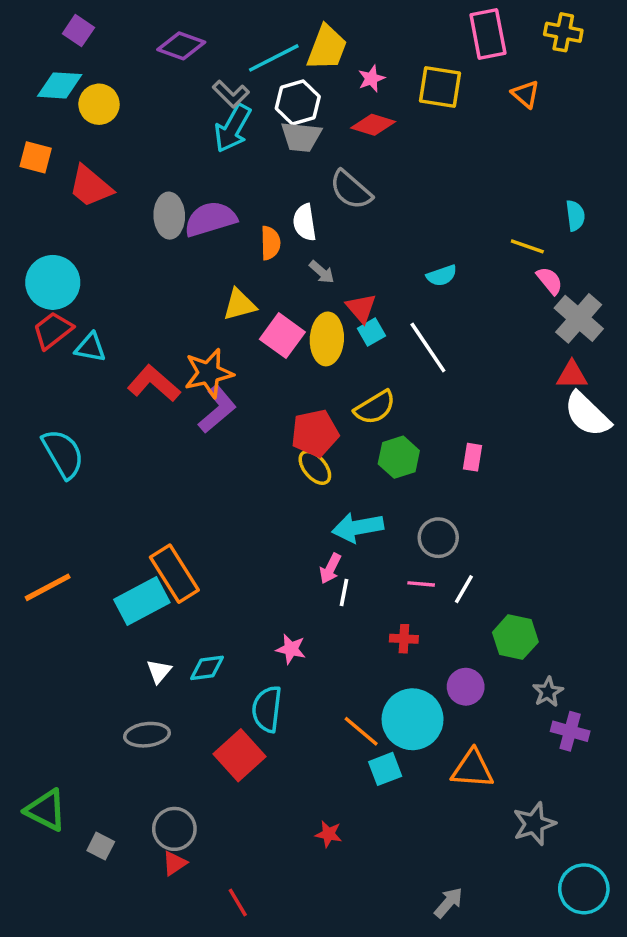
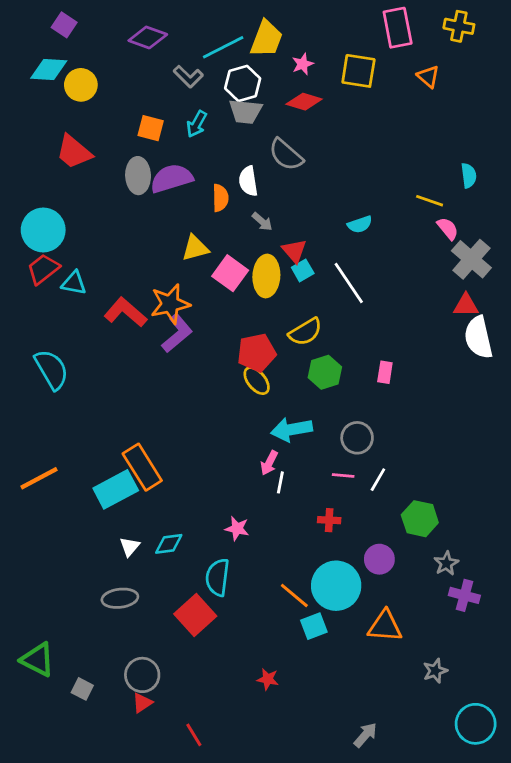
cyan arrow: (233, 128) -> (197, 124), moved, size x0.7
orange square: (36, 157) -> (151, 128), moved
white semicircle: (587, 414) -> (478, 337), turned 33
gray star: (534, 824) -> (435, 671), size x0.7

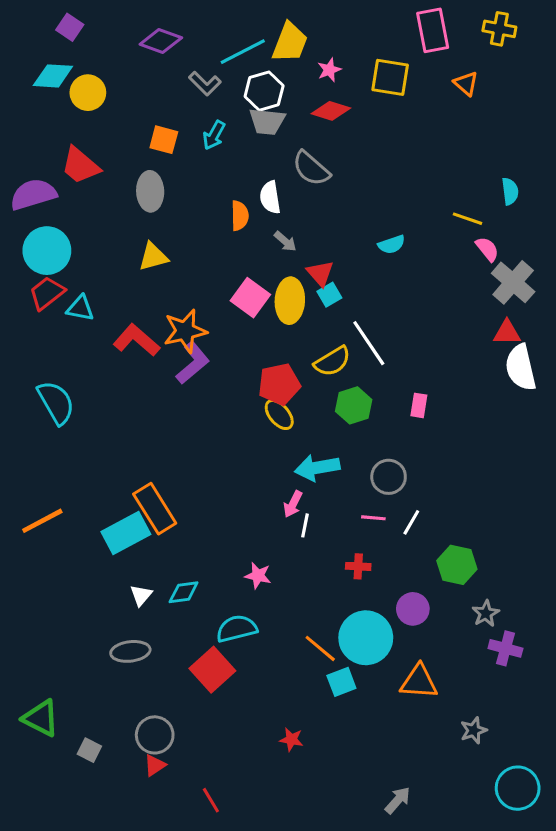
purple semicircle: (172, 178) -> (33, 194), moved
yellow triangle: (195, 248) -> (153, 257), moved
white line: (349, 283) -> (369, 343), moved
cyan semicircle: (218, 577) -> (237, 629), turned 69

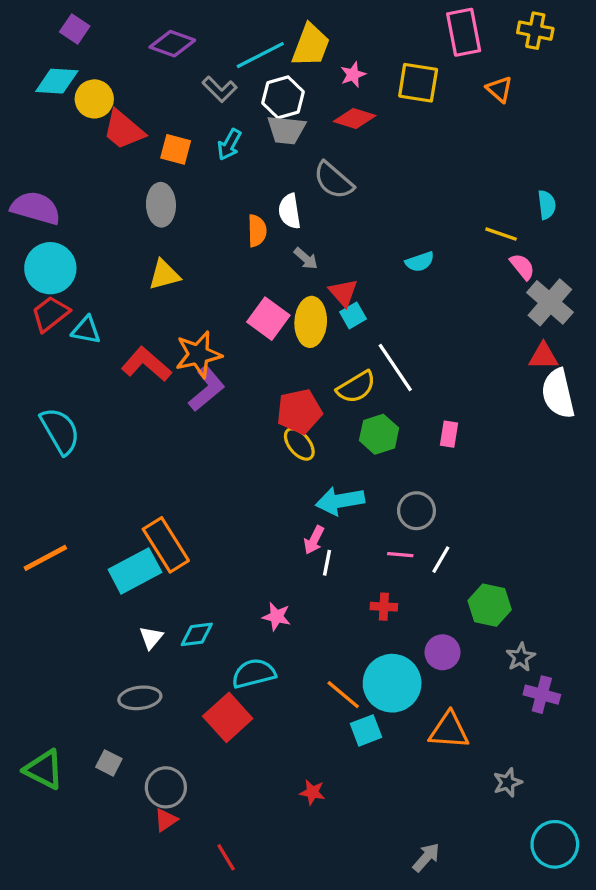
red trapezoid: (80, 166) -> (124, 130), moved
purple semicircle: (33, 194) -> (36, 208), turned 33
gray square: (89, 750) -> (109, 763), moved

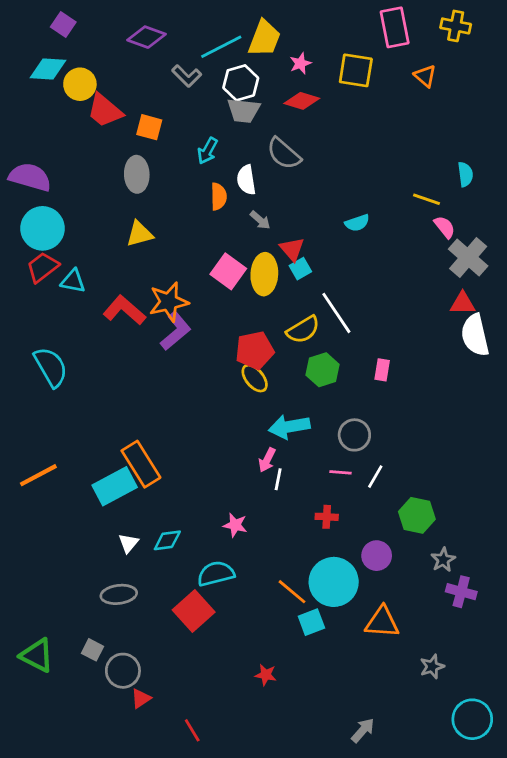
cyan arrow: (229, 145) -> (207, 151), moved
gray circle: (166, 787) -> (123, 671), moved

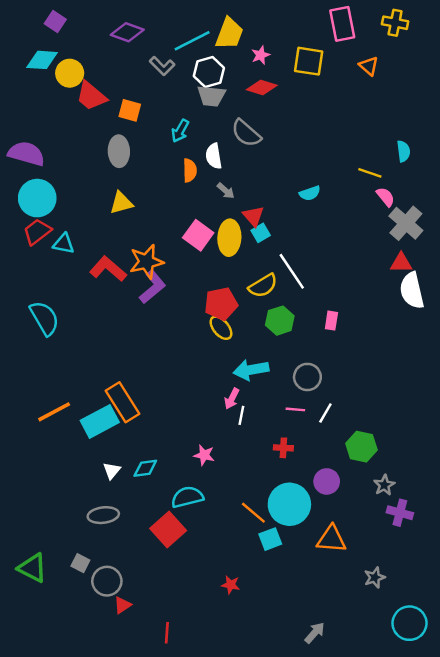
orange line: (38, 475) -> (54, 412), moved
red line: (192, 730) -> (167, 633), turned 35

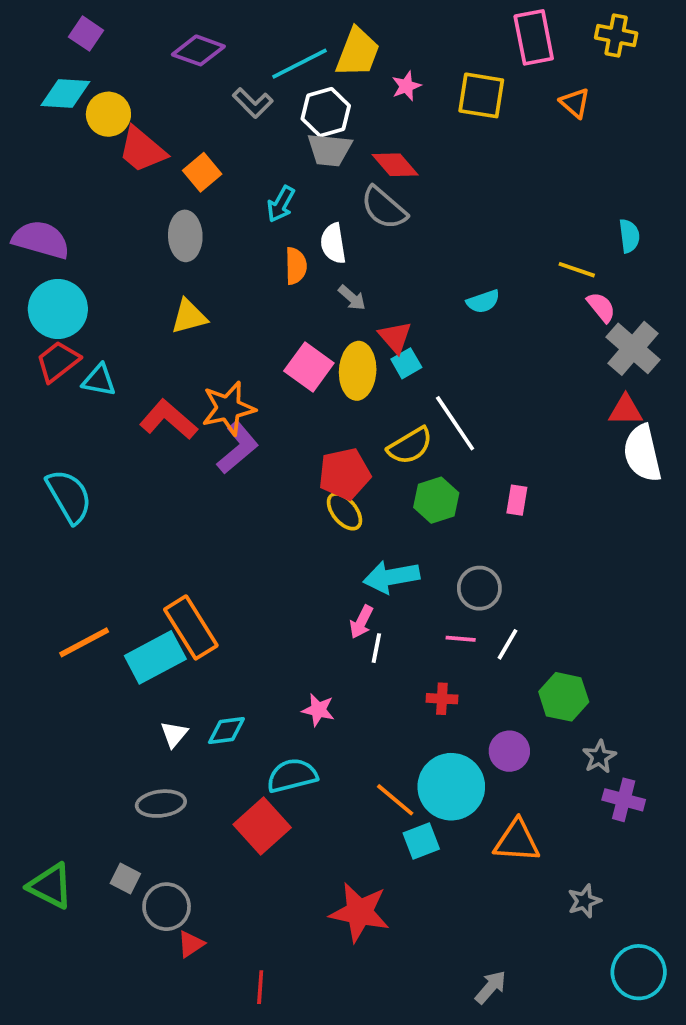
red diamond: (262, 88) -> (395, 165), moved, turned 32
orange square: (130, 110) -> (202, 172), turned 35
red star: (231, 585) -> (359, 912), size x2.0

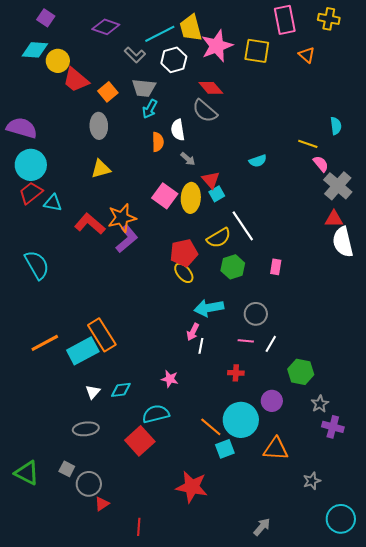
yellow trapezoid: (358, 52) -> (191, 28), turned 144
pink star: (406, 86) -> (217, 46), size x2.0
gray trapezoid: (330, 150) -> (144, 88), moved

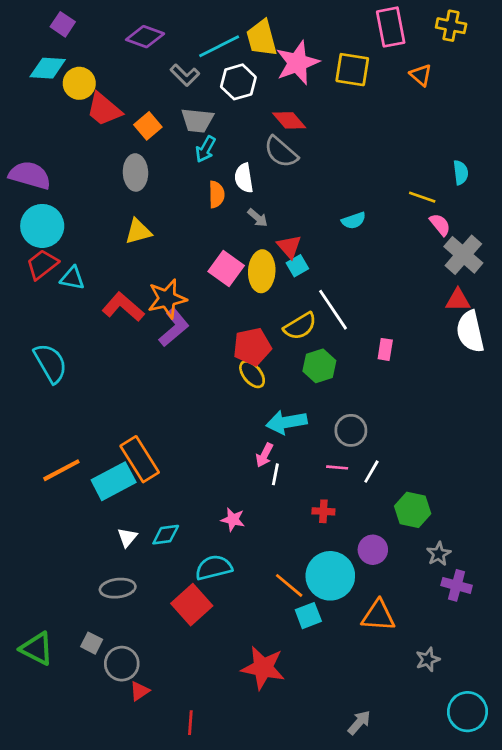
pink rectangle: (276, 267) -> (385, 349), moved

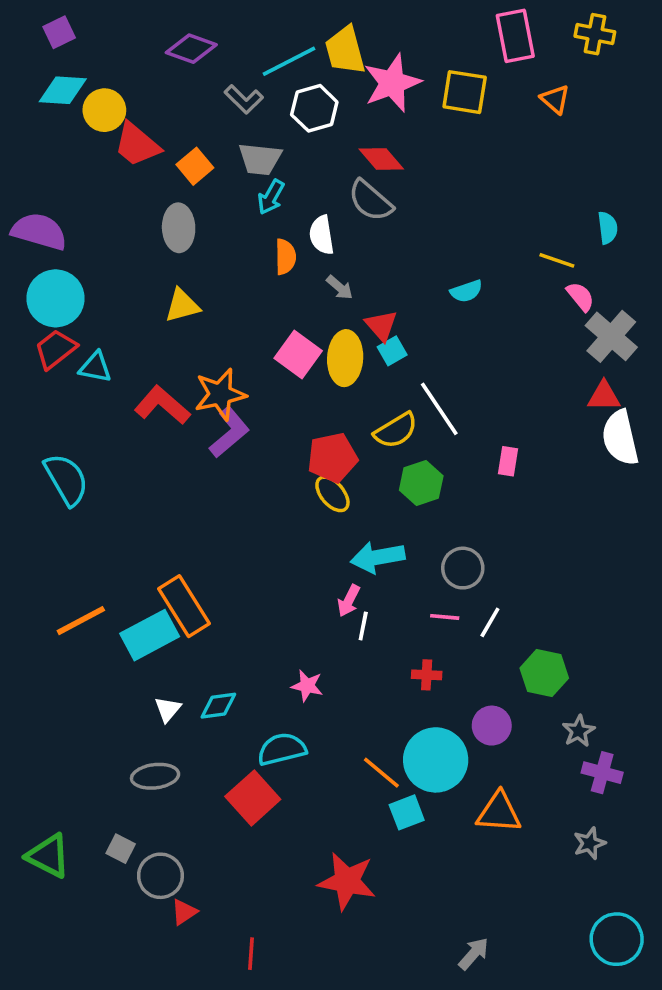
purple square: (63, 24) -> (59, 32), moved, turned 30
gray star: (428, 659) -> (589, 843), moved

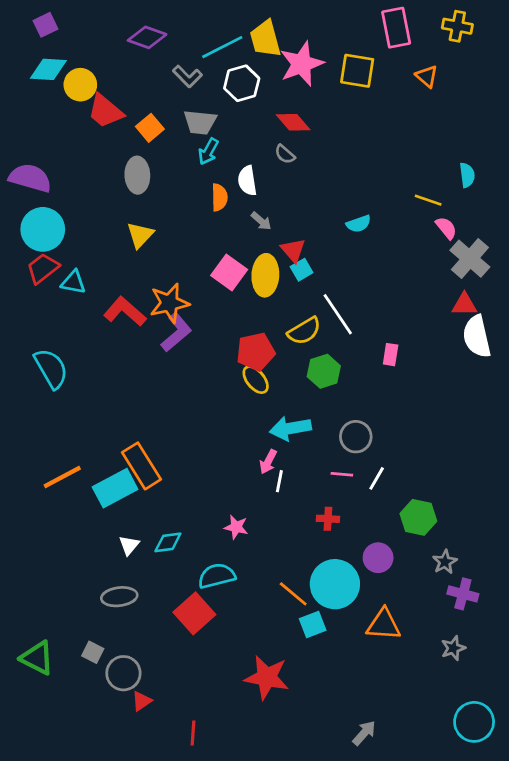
gray semicircle: (370, 201) -> (285, 154), size x0.6
yellow triangle: (182, 306) -> (140, 235), turned -32

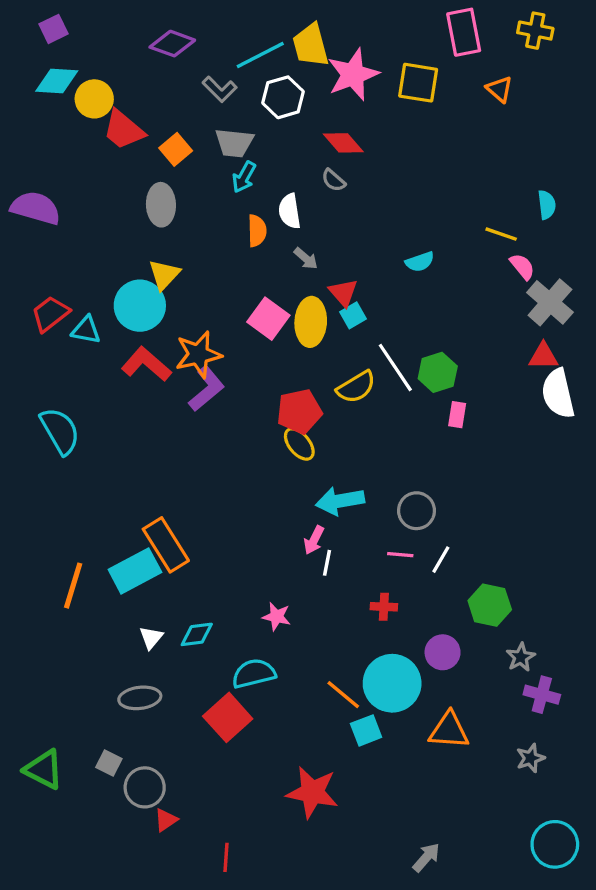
cyan circle: (43, 229) -> (140, 306), moved
green hexagon: (324, 371) -> (438, 372), moved
orange line: (62, 477) -> (73, 586), moved, turned -45

